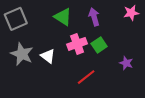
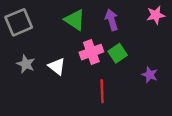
gray star: (22, 54) -> (26, 64), size x0.7
red line: (86, 77) -> (102, 91), turned -54

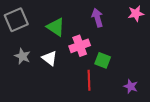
green triangle: (75, 20) -> (56, 27), moved
green square: (118, 53) -> (103, 60), moved, turned -35
purple star: (150, 75) -> (131, 86), moved

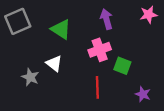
pink cross: (80, 46) -> (100, 50), moved
gray star: (22, 56) -> (30, 77), moved
green square: (103, 60) -> (122, 66), moved

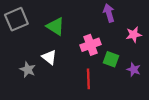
pink star: (149, 15) -> (134, 35), moved
purple arrow: (106, 19) -> (109, 13), moved
purple star: (143, 94) -> (134, 70), moved

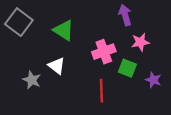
gray square: (16, 19) -> (19, 22), turned -30
pink star: (134, 35) -> (140, 42), moved

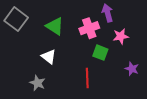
pink cross: (104, 52) -> (89, 28), moved
green square: (127, 68) -> (100, 53), moved
gray star: (32, 80) -> (37, 83), moved

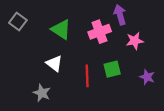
gray square: (16, 19) -> (18, 21), size x0.7
green square: (100, 53) -> (112, 69), moved, turned -35
red line: (87, 78) -> (87, 76), moved

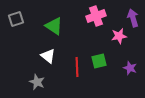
purple arrow: (120, 15) -> (133, 18), moved
gray square: (18, 21) -> (16, 19), turned 35
pink cross: (100, 32) -> (96, 16), moved

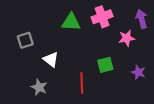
gray square: (16, 19) -> (25, 40), moved
green triangle: (54, 26) -> (71, 22), moved, turned -30
red line: (77, 67) -> (82, 83), moved

